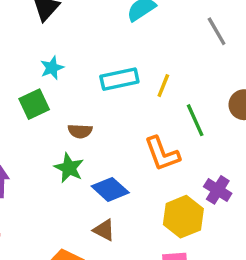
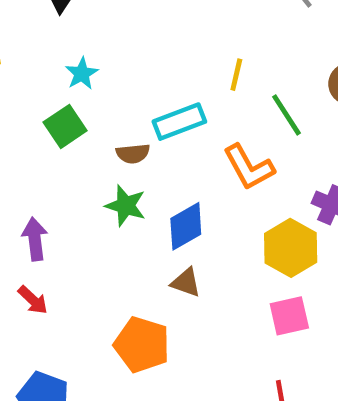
cyan rectangle: (119, 79) -> (179, 122), moved
blue diamond: (110, 189) -> (186, 226), turned -63

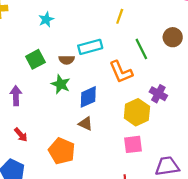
yellow line: (236, 75) -> (120, 16), moved
green square: (65, 126) -> (35, 59), moved
red arrow: (33, 300) -> (21, 135), moved

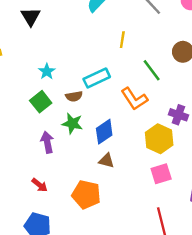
cyan star: (46, 19) -> (47, 71), moved
purple arrow: (16, 96) -> (47, 142), moved

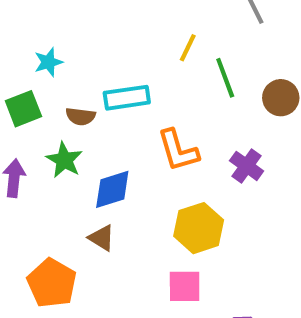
green line: (152, 70) -> (225, 78), moved
purple cross: (178, 115) -> (247, 166), moved

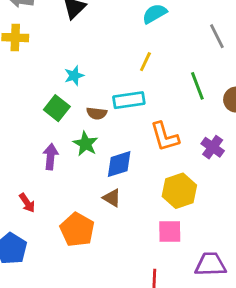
yellow line: (188, 48) -> (145, 62), moved
green square: (23, 109) -> (57, 108), turned -30

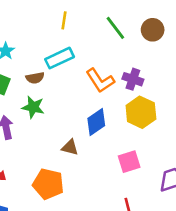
purple cross: (213, 147) -> (133, 79), moved
blue diamond: (119, 164) -> (96, 122), moved
yellow hexagon: (179, 191) -> (141, 112), moved

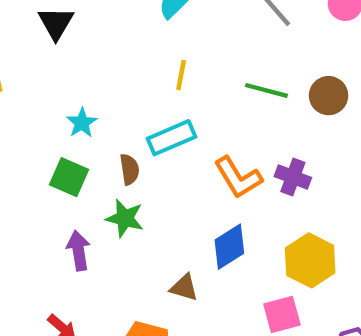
green line: (115, 28) -> (266, 90), turned -40
brown semicircle: (35, 78) -> (129, 169), turned -90
yellow hexagon: (141, 112) -> (310, 260), moved

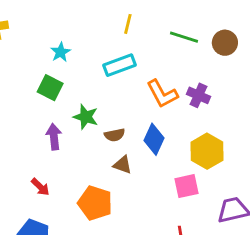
brown semicircle: (129, 169) -> (115, 135), moved, turned 84
blue diamond: (229, 247) -> (154, 139), turned -36

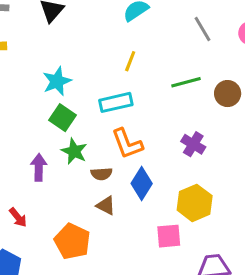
green line: (184, 37) -> (186, 82), turned -40
cyan star: (61, 52) -> (57, 81), size x1.4
green square: (50, 88) -> (62, 118), moved
orange L-shape: (162, 94) -> (127, 144), moved

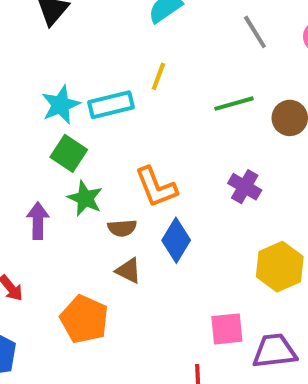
cyan rectangle: (116, 102) -> (111, 105), moved
yellow hexagon: (195, 203) -> (280, 267), moved
pink square: (169, 236) -> (227, 329), moved

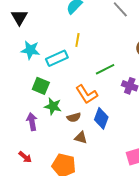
green line: (234, 104) -> (105, 69), moved
cyan star: (61, 105) -> (30, 50), moved, turned -30

